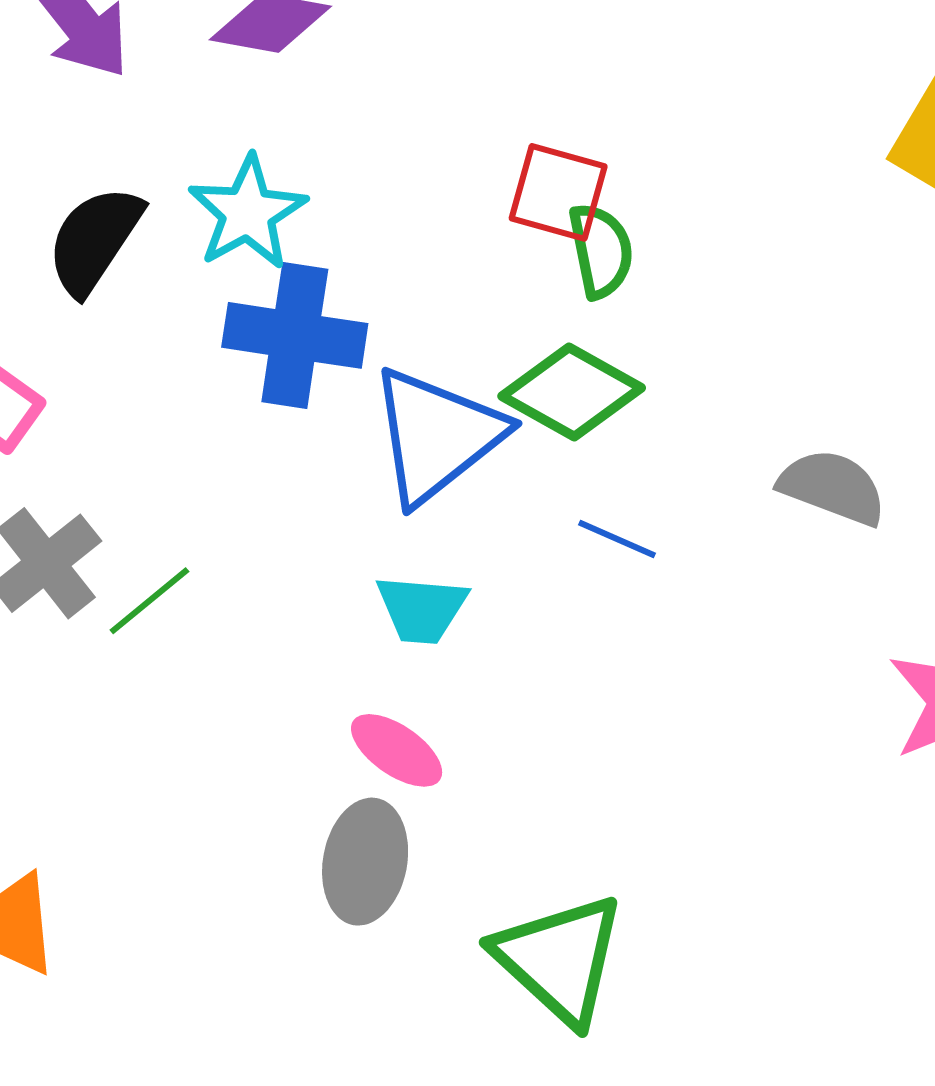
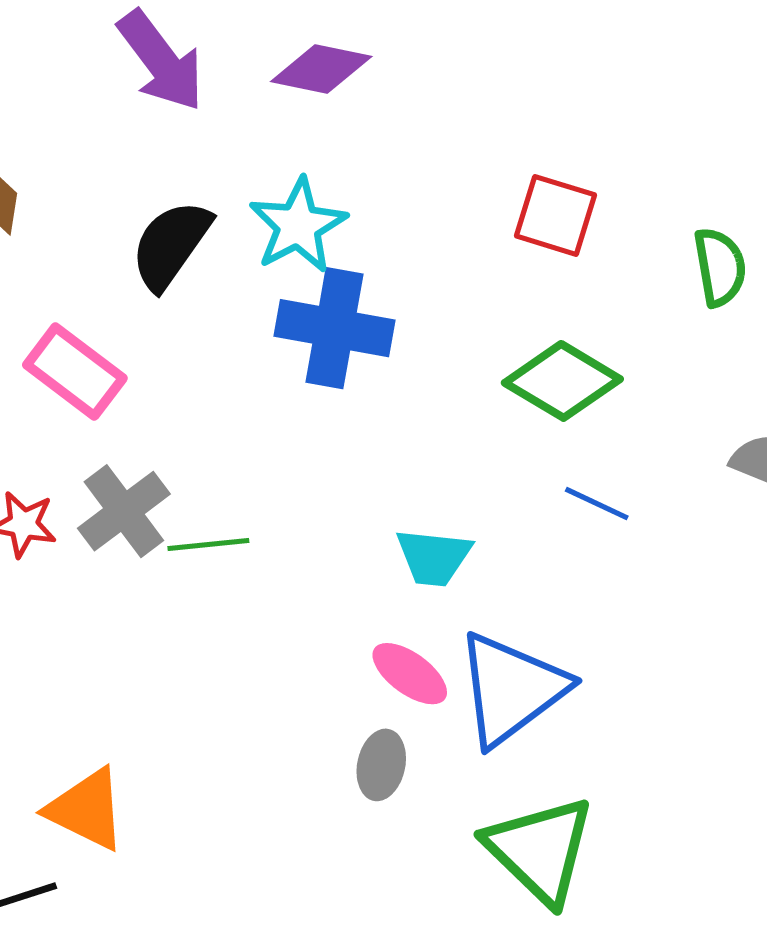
green semicircle: (601, 251) -> (720, 267), moved
blue triangle: (437, 435) -> (511, 689), moved
green line: (149, 601) -> (208, 544), turned 32
gray ellipse: (365, 862) -> (381, 765), size x0.7

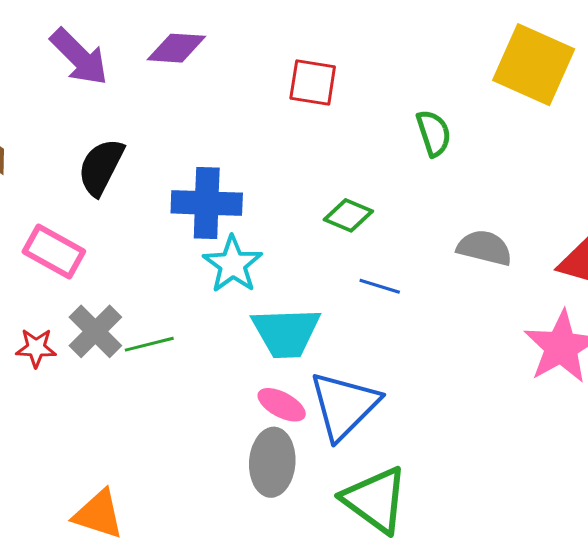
red square: (555, 215) -> (313, 83), moved
cyan star: (298, 226) -> (233, 264), moved
green diamond: (562, 381) -> (348, 215), size x0.7
cyan trapezoid: (434, 557) -> (286, 333), size x1.5
gray ellipse: (381, 765) -> (272, 462), size x1.6

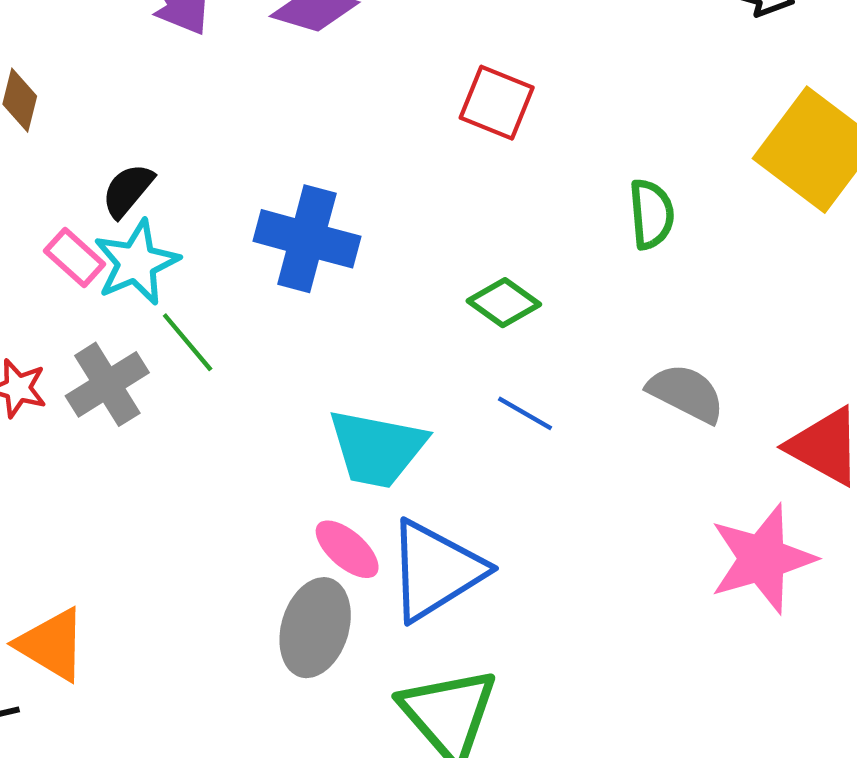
black semicircle: (101, 167) -> (128, 190), moved, size x0.7
pink rectangle: (54, 251) -> (75, 258), size x0.7
cyan star: (233, 264) -> (136, 263), moved
green line: (149, 344) -> (188, 342), moved, turned 51

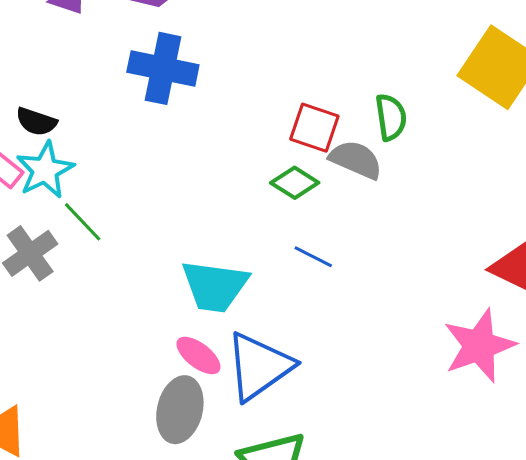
red square: (497, 103) -> (314, 128), moved
black semicircle: (128, 190) -> (36, 122), turned -108
blue cross: (307, 239) -> (163, 68), moved
gray semicircle: (686, 393) -> (356, 160), moved

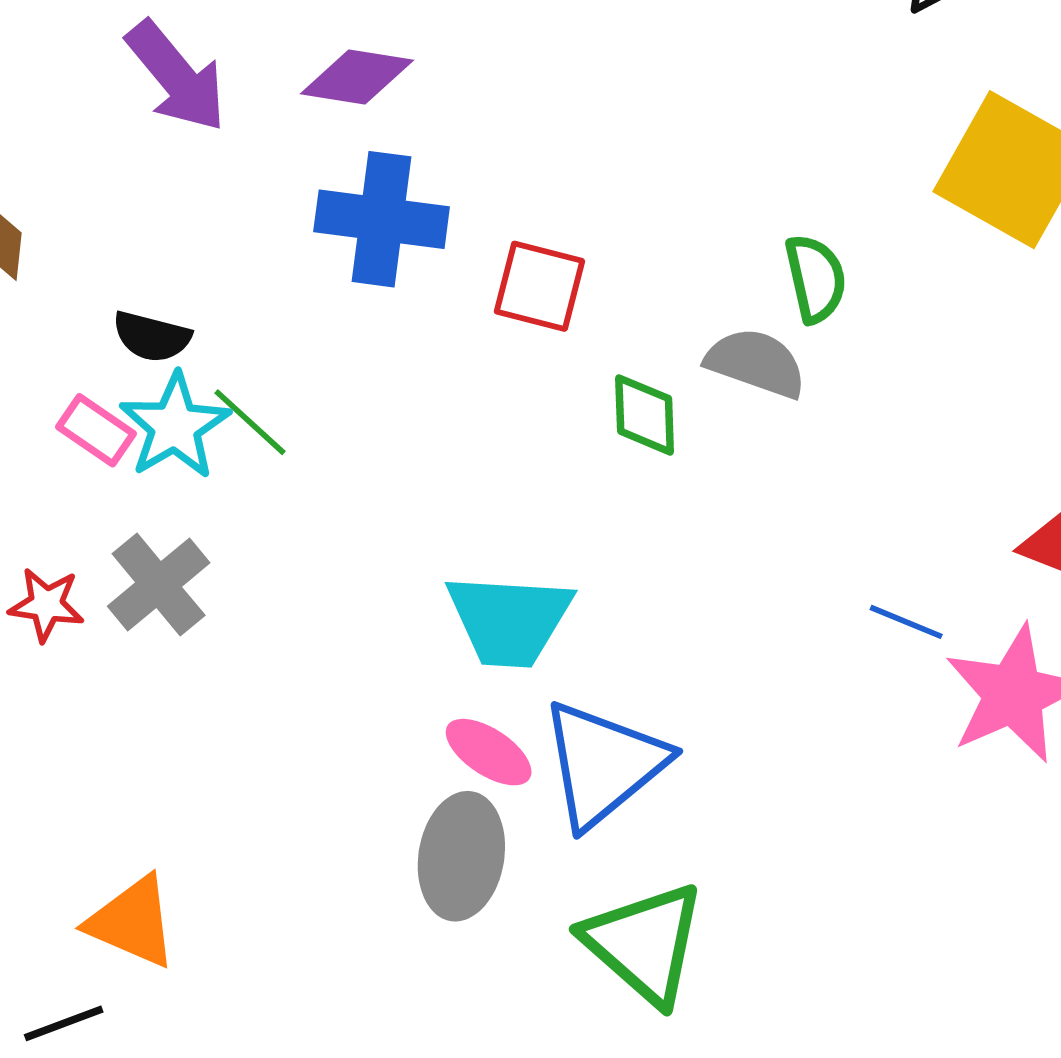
red square: (314, 128) -> (539, 286), moved
green diamond: (295, 183) -> (645, 415), turned 60
green line: (83, 222) -> (250, 422), moved
blue line: (313, 257) -> (906, 622), moved

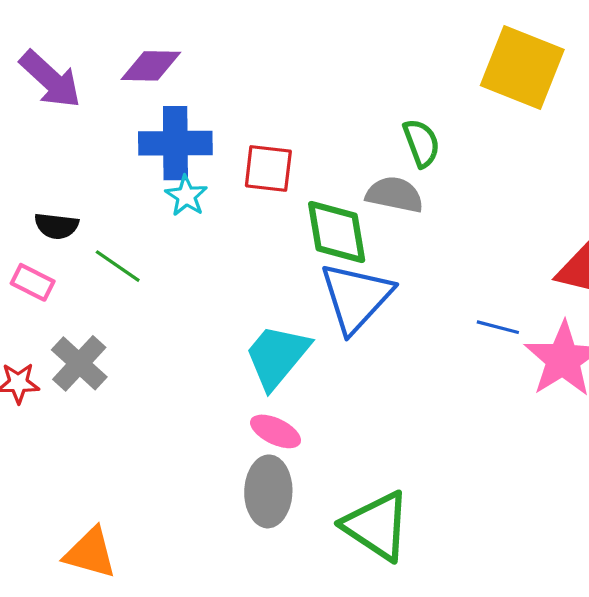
green diamond: (645, 415) -> (337, 232), size x1.5
cyan star: (175, 426) -> (186, 196), moved, size x0.7
cyan trapezoid: (509, 620) -> (277, 356), turned 134
blue triangle: (604, 764) -> (356, 297), moved

